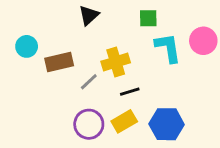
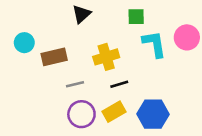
gray line: (89, 82) -> (75, 84), moved, turned 30

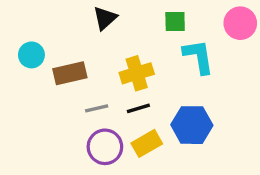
pink circle: (187, 37) -> (240, 23), moved
black line: (119, 84) -> (138, 108), moved
blue hexagon: (153, 114) -> (192, 125), moved

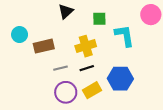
green square: (175, 22) -> (99, 19), moved

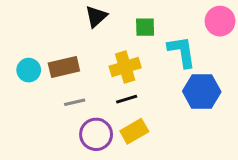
cyan circle: (20, 35) -> (29, 70), moved
gray line: (60, 68) -> (75, 102), moved
blue hexagon: (120, 79) -> (202, 91), moved

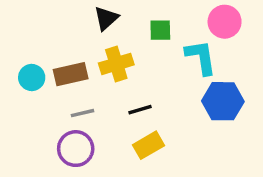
pink circle: (220, 21) -> (225, 22), moved
yellow cross: (125, 67) -> (116, 64), moved
purple circle: (96, 134) -> (76, 149), moved

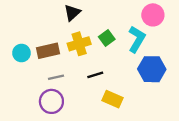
green square: (160, 30) -> (107, 38), moved, turned -35
cyan L-shape: (201, 57) -> (137, 39), turned 40
yellow rectangle: (148, 145) -> (113, 99), moved, turned 54

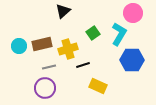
yellow cross: (79, 44) -> (68, 49), moved

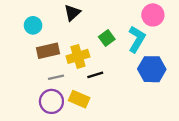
cyan circle: (19, 46) -> (33, 25), moved
yellow rectangle: (98, 86) -> (79, 99), moved

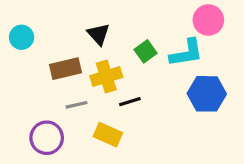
black triangle: (72, 13) -> (98, 34), moved, turned -30
cyan circle: (33, 25) -> (22, 37), moved
cyan L-shape: (137, 39) -> (186, 53), turned 50
purple circle: (51, 101) -> (47, 138), moved

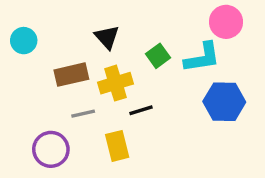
yellow rectangle: (108, 135) -> (117, 146), turned 52

